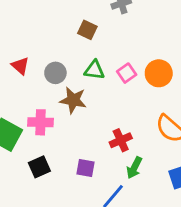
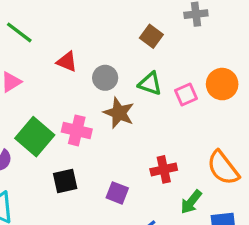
red triangle: (20, 66) -> (67, 62), turned -30
orange circle: (159, 73) -> (222, 84), moved
green arrow: (134, 168) -> (191, 202), moved

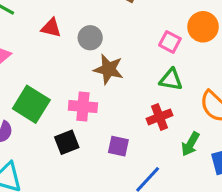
green triangle: (150, 84) -> (171, 80), moved
pink square: (186, 94) -> (170, 42), turned -30
pink cross: (77, 130) -> (83, 107), moved

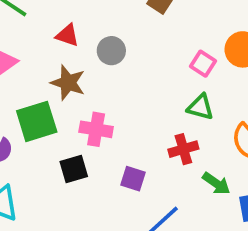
brown star: (109, 69) -> (68, 83), moved
green square: (31, 104) -> (37, 121), turned 36
green arrow: (190, 144) -> (216, 183), turned -90

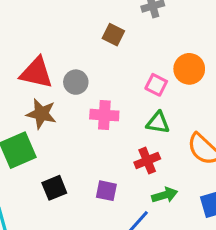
red triangle: (67, 35) -> (36, 73), size x1.6
pink cross: (96, 129) -> (104, 115), moved
green arrow: (216, 183) -> (165, 195), moved, turned -45

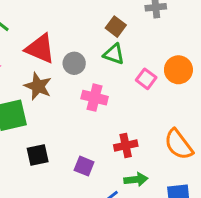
green triangle: (158, 123) -> (114, 54), moved

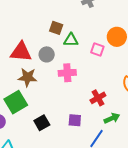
brown square: (116, 27) -> (56, 28), moved

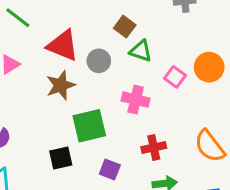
pink cross: (67, 73) -> (136, 100), moved
brown star: (28, 77) -> (61, 85), turned 30
green square: (16, 102) -> (89, 126), moved

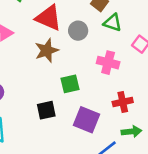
green square: (89, 126) -> (70, 84), size x0.7
purple square: (110, 169) -> (87, 120), size x1.5

